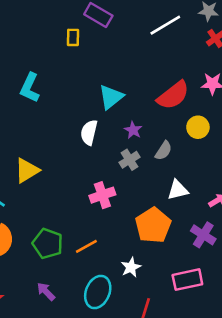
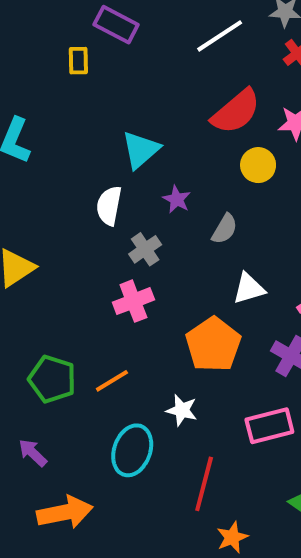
red semicircle: (173, 95) -> (236, 111), moved
yellow circle: (198, 127) -> (258, 165), moved
gray cross: (129, 160) -> (145, 249), moved
white star: (131, 267) -> (182, 410), turned -30
purple arrow: (46, 291) -> (33, 453), moved

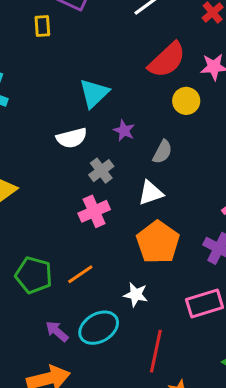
white semicircle: (109, 206) -> (72, 138), turned -112
white triangle: (249, 289) -> (151, 193), moved
cyan ellipse: (132, 450) -> (99, 328), turned 42
purple arrow: (33, 453) -> (57, 331), moved

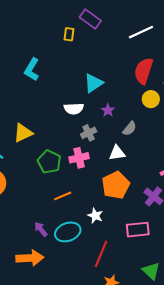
red semicircle: (167, 60) -> (144, 71), turned 140
green pentagon: (34, 275) -> (49, 162), moved

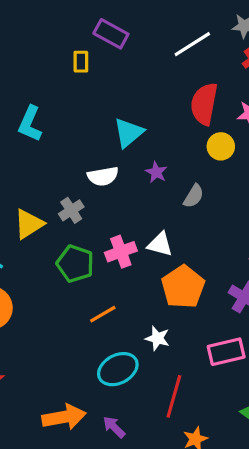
gray cross: (89, 133) -> (71, 210), moved
white triangle: (117, 153) -> (160, 244), moved, turned 30
purple arrow: (41, 229) -> (114, 427), moved

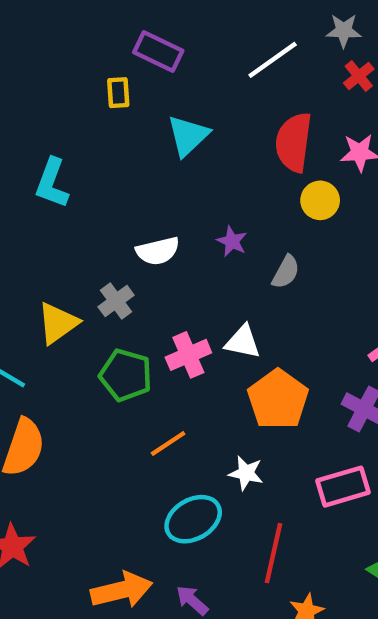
cyan triangle: (129, 133) -> (188, 136), moved

